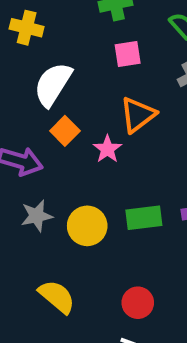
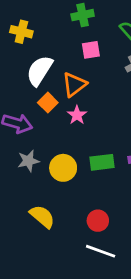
orange triangle: (138, 115) -> (74, 85), moved

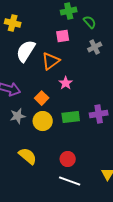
green cross: (83, 15) -> (69, 11), moved
orange square: (48, 103) -> (42, 98), moved
pink star: (77, 115) -> (66, 83), moved

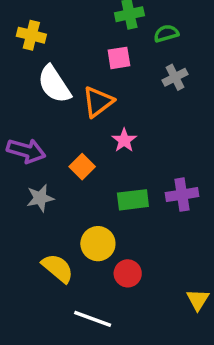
green semicircle: (90, 22) -> (166, 33), turned -64
white semicircle: (26, 51) -> (54, 84), turned -65
yellow circle: (43, 121) -> (98, 244), moved
white line: (70, 181) -> (93, 319), moved

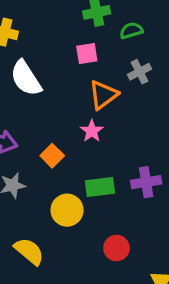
orange triangle: (98, 102) -> (103, 95), moved
yellow circle: (98, 244) -> (67, 210), moved
red circle: (128, 273) -> (116, 248), moved

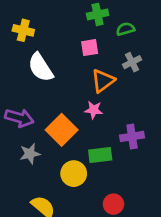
pink star: (92, 131) -> (94, 110), turned -30
orange square: (52, 156) -> (62, 130), size x1.6
purple cross: (146, 182) -> (132, 136), moved

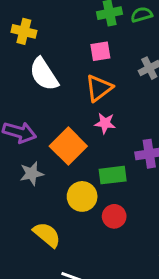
green semicircle: (125, 29) -> (142, 15), moved
orange triangle: (103, 81) -> (99, 88), moved
red circle: (113, 204) -> (114, 216), moved

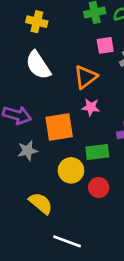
yellow cross: (24, 31) -> (37, 22), moved
pink square: (100, 51) -> (105, 45), moved
orange square: (68, 146) -> (59, 127), turned 36

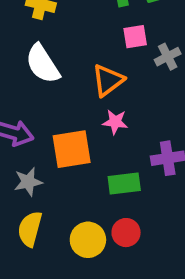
yellow circle: (71, 170) -> (88, 240), moved
yellow semicircle: (41, 203) -> (30, 229), moved, turned -115

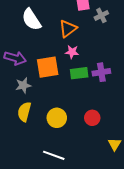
green rectangle: (124, 184) -> (79, 73), moved
red circle: (126, 233) -> (92, 118), moved

